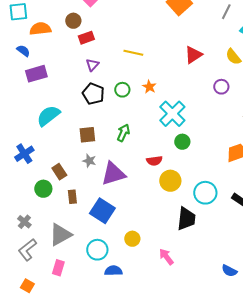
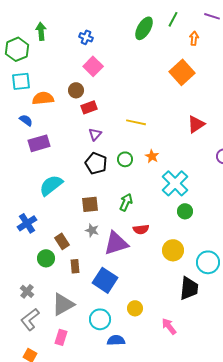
red semicircle: (154, 161) -> (141, 229), moved

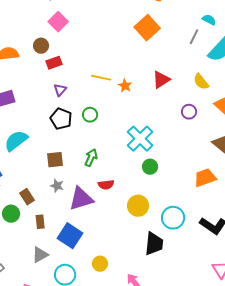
orange star: (152, 156) -> (125, 86), moved
gray triangle: (63, 304) -> (40, 255), moved, size x0.7

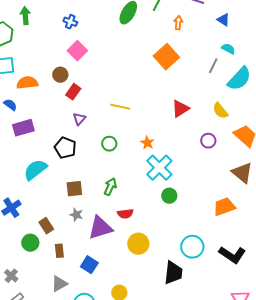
red rectangle: (54, 63) -> (73, 92), turned -35
orange star: (125, 86) -> (147, 143), moved
black pentagon: (61, 119) -> (65, 148), moved
yellow circle: (138, 206) -> (138, 244), moved
blue square: (70, 236) -> (89, 265), size x0.7

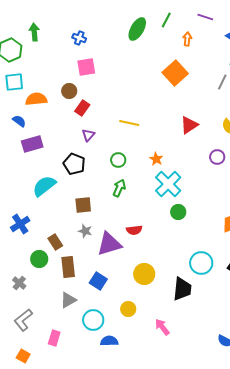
pink square: (77, 51) -> (86, 67), turned 36
green arrow: (110, 187) -> (119, 188), moved
yellow circle: (138, 244) -> (144, 274), moved
brown rectangle: (59, 251) -> (68, 267), size x1.5
gray cross: (11, 276) -> (19, 283), moved

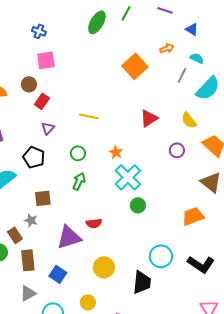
orange arrow: (187, 39) -> (167, 48), moved, turned 64
gray star: (85, 231) -> (31, 220), moved

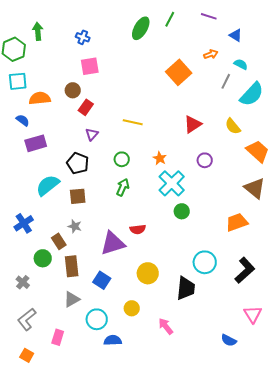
purple circle: (177, 150) -> (205, 160), moved
brown square: (43, 198) -> (78, 196), moved
black L-shape: (201, 264) -> (245, 270), turned -76

